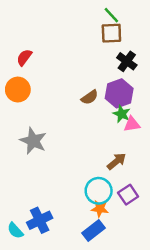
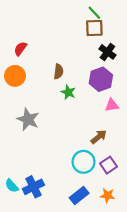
brown semicircle: (90, 97) -> (58, 72), moved, turned -48
green star: (122, 114) -> (68, 92), moved
orange star: (100, 209) -> (107, 196), moved
cyan semicircle: (15, 231) -> (12, 186), moved

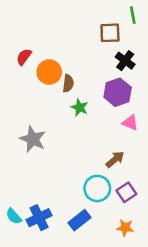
green line: (94, 13) -> (133, 15), moved, turned 32
orange circle: (15, 76) -> (49, 72), moved
pink triangle: (112, 105) -> (130, 123), turned 32
blue rectangle: (79, 196) -> (80, 220), moved

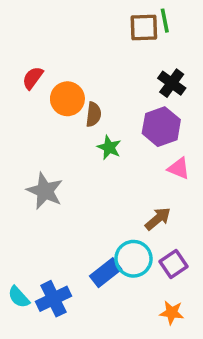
green line: (133, 15) -> (165, 21), moved
brown square: (110, 33) -> (144, 27), moved
blue rectangle: (80, 220) -> (106, 273), moved

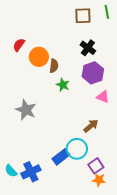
green line: (165, 21) -> (107, 12), moved
black cross: (172, 83) -> (88, 48), moved
purple square: (173, 264) -> (96, 166), moved

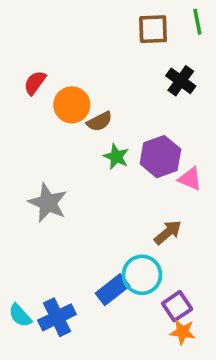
black cross: (88, 48) -> (181, 81), moved
brown semicircle: (54, 66) -> (99, 121), turned 56
purple hexagon: (93, 73) -> (160, 157), moved

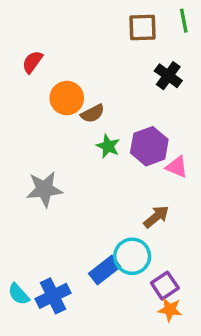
red semicircle: (35, 83) -> (32, 62), moved
gray star: (48, 203) -> (44, 189), turned -30

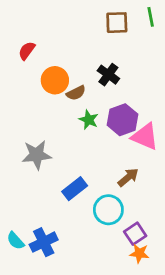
black cross: (168, 76) -> (108, 75), moved
pink triangle: (177, 167) -> (145, 137), size x1.5
blue rectangle: (105, 270) -> (75, 189), moved

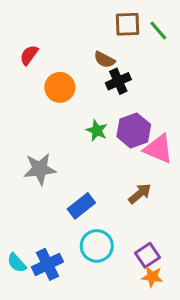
green line: (151, 17) -> (158, 30), moved, turned -30
black cross: (108, 75) -> (118, 81), turned 30
brown semicircle: (76, 93) -> (104, 60), moved, turned 54
cyan circle: (108, 210) -> (97, 246), moved

